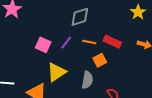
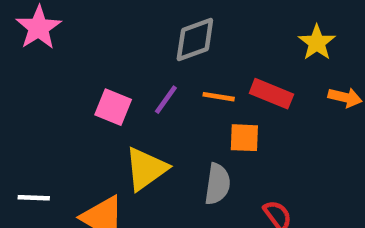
yellow star: (138, 12) -> (317, 43), moved
orange square: (100, 60) -> (244, 138), turned 32

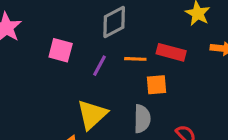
pink square: (113, 107) -> (61, 50), moved

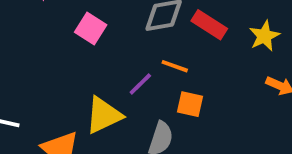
red rectangle: (171, 52) -> (209, 25), moved
purple line: (99, 66) -> (140, 84), moved

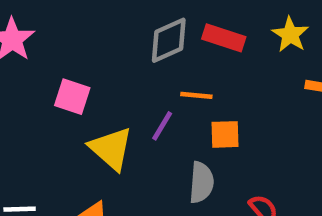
pink square: (91, 28) -> (72, 97), moved
yellow triangle: (104, 115) -> (111, 149), moved, turned -39

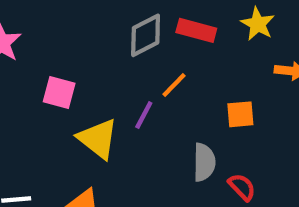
orange line: (196, 95) -> (174, 85), turned -48
orange square: (225, 134) -> (240, 114), moved
gray semicircle: (201, 182) -> (204, 162), moved

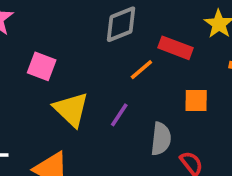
red rectangle: (196, 30) -> (176, 48), moved
purple line: (144, 115) -> (119, 115), moved

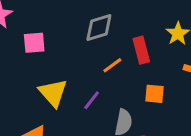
red rectangle: (176, 48) -> (141, 50), turned 50
pink square: (42, 66) -> (34, 43), moved, turned -30

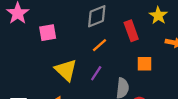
orange line: (112, 65) -> (99, 45), moved

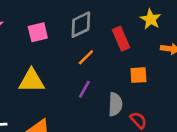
pink square: (48, 33) -> (38, 32), moved
yellow triangle: (66, 70) -> (32, 81), moved, turned -40

